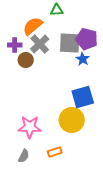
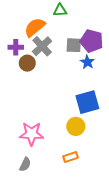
gray square: (70, 43) -> (74, 45), size x0.7
yellow circle: (72, 120) -> (76, 126), size x0.7
orange rectangle: (55, 152) -> (71, 157), moved

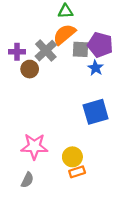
orange semicircle: (35, 27) -> (64, 34), moved
yellow circle: (76, 126) -> (72, 157), moved

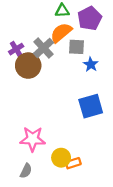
purple pentagon: (100, 45) -> (90, 18), moved, turned 30
purple cross: (17, 52) -> (16, 49), turned -32
brown circle: (30, 69) -> (28, 66), size x1.5
yellow circle: (72, 157) -> (61, 158), moved

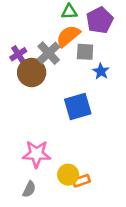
blue square: (91, 106) -> (78, 107), moved

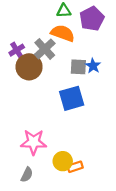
orange semicircle: (68, 36) -> (63, 33), turned 60
gray square: (85, 52) -> (78, 67), moved

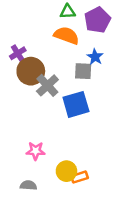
gray cross: (45, 49) -> (47, 85), moved
blue star: (93, 66) -> (95, 57), moved
pink star: (34, 142) -> (36, 151), size x0.7
gray semicircle: (27, 175) -> (28, 185), turned -112

